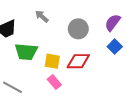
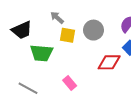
yellow square: (52, 61) -> (68, 35), moved
red diamond: (78, 61) -> (109, 62), moved

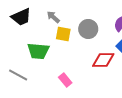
black trapezoid: (22, 30) -> (21, 17), moved
gray line: (28, 88) -> (18, 75), moved

